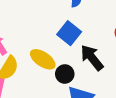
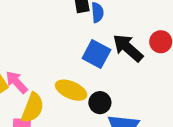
black arrow: (92, 58) -> (128, 48), moved

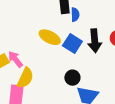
black arrow: (128, 48) -> (95, 41), turned -140
yellow ellipse: (71, 90) -> (50, 37), moved

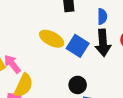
blue semicircle: (75, 15) -> (102, 16), moved

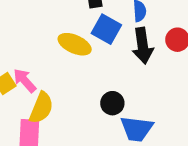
blue square: (78, 46) -> (106, 29), moved

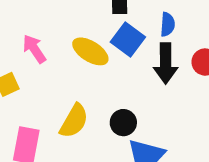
pink arrow: (25, 81) -> (34, 49), moved
yellow semicircle: (41, 108) -> (74, 121), moved

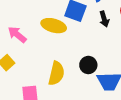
black arrow: (166, 63) -> (104, 19), size x0.6

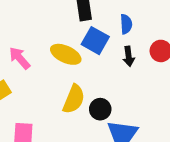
yellow semicircle: (56, 73) -> (74, 99), moved

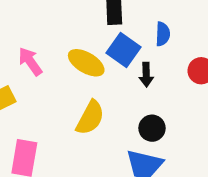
black arrow: (129, 56) -> (146, 75), moved
black circle: (100, 109) -> (152, 128), moved

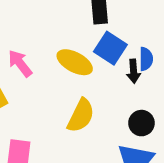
blue semicircle: (163, 34) -> (146, 59), moved

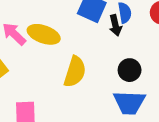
yellow ellipse: (75, 62) -> (44, 34), moved

